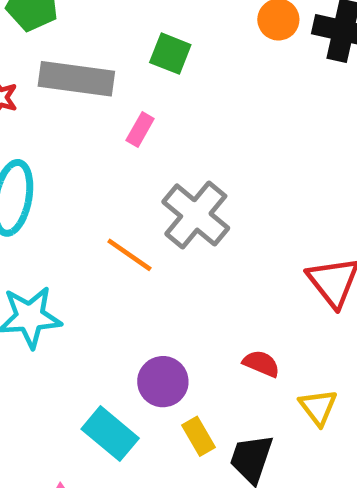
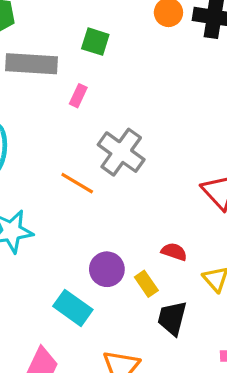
yellow rectangle: (199, 436) -> (146, 284), moved

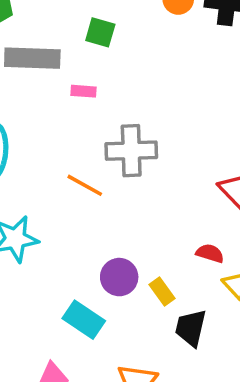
pink rectangle: (78, 96) -> (83, 91), turned 70
gray cross: (121, 152) -> (131, 151), turned -36
red semicircle: (174, 252) -> (210, 253), moved

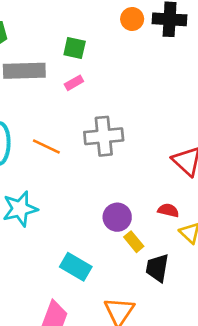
pink rectangle: (83, 91) -> (74, 83), moved, turned -30
orange line: (85, 185) -> (46, 147), moved
purple circle: (119, 277) -> (117, 217), moved

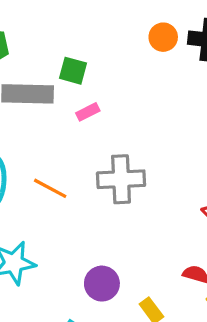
green square: (75, 48) -> (73, 71), moved
purple circle: (117, 217) -> (102, 284), moved

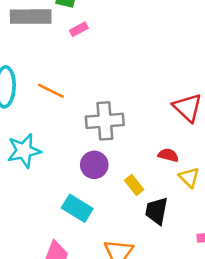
gray cross: (121, 179) -> (105, 121), moved

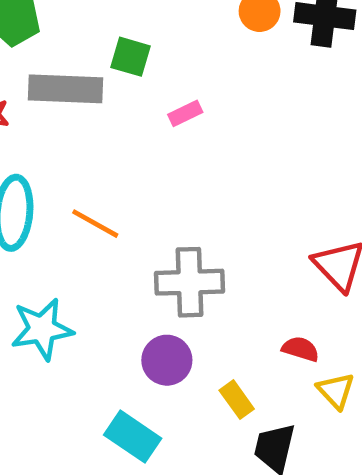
pink rectangle: (79, 29) -> (185, 113), moved

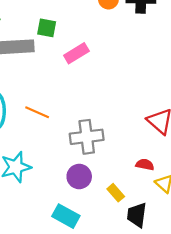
pink rectangle: (185, 113) -> (76, 53), size x1.5

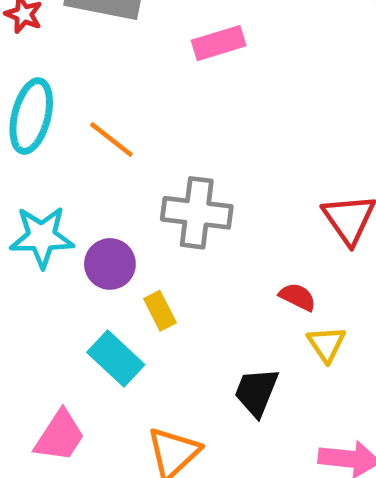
purple circle: (79, 177) -> (110, 264), moved
yellow rectangle: (116, 193) -> (160, 311), moved

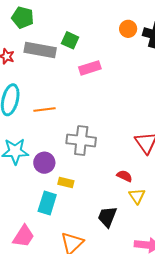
orange line: (111, 139) -> (45, 110), turned -45
yellow rectangle: (160, 311) -> (66, 182), turned -49
cyan rectangle: (116, 359) -> (47, 203), turned 65

